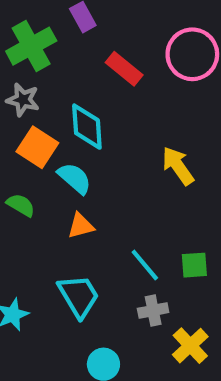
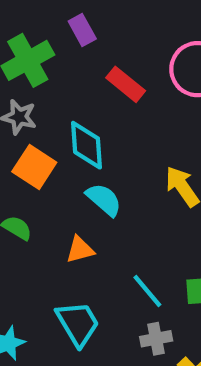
cyan semicircle: (75, 178) -> (104, 200), moved

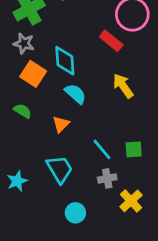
red rectangle: (126, 84) -> (111, 41), moved
orange triangle: (80, 250) -> (61, 124), turned -30

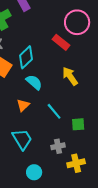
cyan diamond: (65, 61) -> (26, 57), turned 50
cyan line: (102, 149) -> (54, 111), moved
yellow cross: (131, 201) -> (76, 163), turned 30

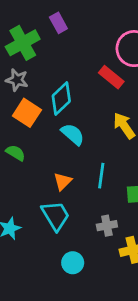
orange triangle: (23, 105) -> (63, 181), moved
cyan line: (54, 111) -> (101, 176), turned 48

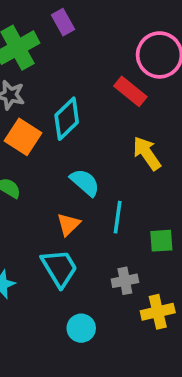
cyan semicircle: (73, 134) -> (85, 182), moved

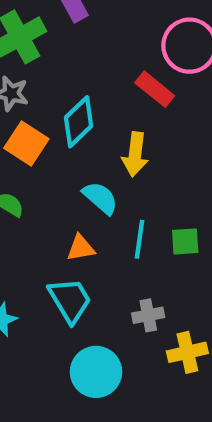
yellow arrow: (147, 153) -> (135, 154), moved, turned -138
orange triangle: (68, 224) -> (81, 248), turned 35
green square: (161, 241) -> (185, 241), moved
cyan circle: (81, 328) -> (96, 372), size x1.5

